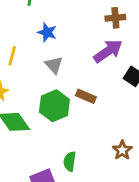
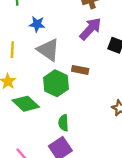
gray triangle: (54, 65) -> (48, 50), size x1.5
green semicircle: (70, 161) -> (63, 123), moved

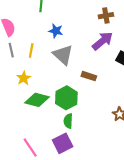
green hexagon: (56, 83) -> (66, 98), moved
green diamond: (26, 104) -> (37, 100), turned -35

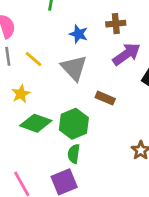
brown cross: (106, 16) -> (116, 24), moved
blue star: (56, 31) -> (78, 34), moved
yellow line: (31, 51) -> (34, 59), turned -64

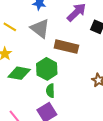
brown rectangle: (105, 98) -> (66, 47), size x1.6

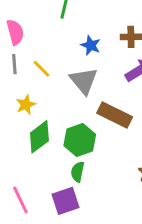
green diamond: (19, 73) -> (39, 137), turned -60

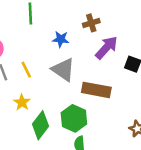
yellow line: (41, 69) -> (26, 70), turned 35

